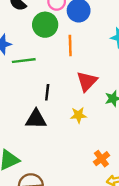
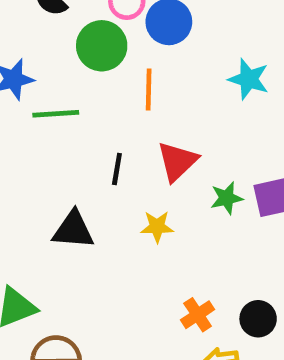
black line: (47, 92) -> (117, 169), moved

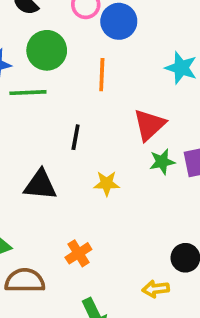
green circle: (102, 46) -> (47, 50), moved
red triangle: (177, 161) -> (149, 125), moved
orange cross: (198, 315) -> (78, 253), moved

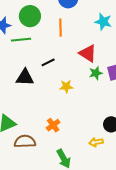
red triangle: (149, 125) -> (88, 53), turned -42
black line: (76, 137) -> (48, 62), turned 56
black triangle: (40, 185) -> (25, 77), moved

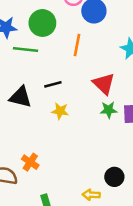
yellow star: (66, 86) -> (60, 111), moved
orange cross: (53, 125) -> (30, 162), moved, turned -32

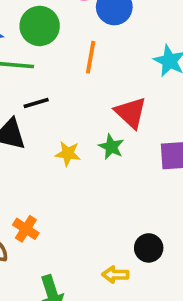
black line: (53, 84) -> (36, 103), moved
green star: (109, 110) -> (111, 147), moved, turned 30

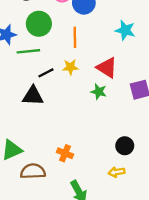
yellow star: (68, 154) -> (70, 67), moved
orange cross: (26, 229) -> (65, 153), moved
black circle: (149, 248) -> (125, 146), moved

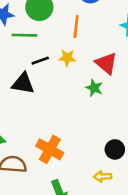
orange cross: (65, 153) -> (50, 149), size x1.5

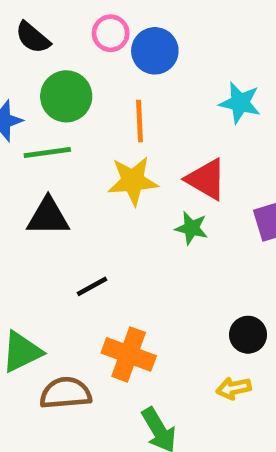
yellow star: (67, 58) -> (133, 181), size x1.5
black line: (40, 61) -> (92, 286), moved
black triangle: (23, 84) -> (48, 217), moved

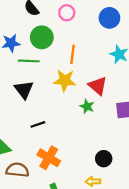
blue circle: (155, 51) -> (109, 18), moved
black triangle: (48, 217) -> (24, 90), turned 42

